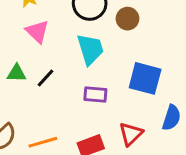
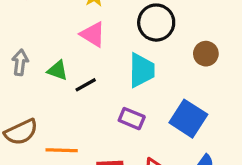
brown circle: (127, 19) -> (206, 54), moved
pink triangle: (37, 32) -> (93, 34), turned -30

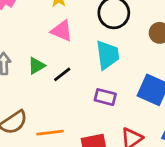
green triangle: (58, 70) -> (36, 66), turned -42

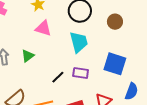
black line: (62, 74) -> (58, 77), moved

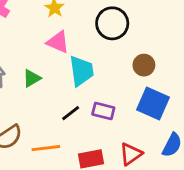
brown circle: (115, 22) -> (144, 65), moved
cyan trapezoid: (79, 42) -> (81, 71), moved

